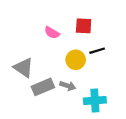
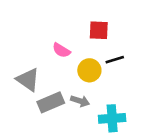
pink semicircle: (52, 33) -> (61, 50), moved

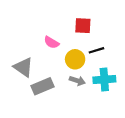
gray arrow: (80, 101) -> (77, 81), moved
cyan cross: (112, 118) -> (104, 80), moved

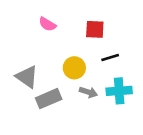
pink semicircle: (51, 42) -> (47, 24), moved
yellow circle: (75, 59) -> (74, 68), moved

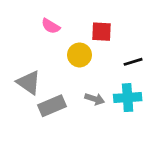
black line: (110, 58) -> (133, 62), moved
yellow circle: (74, 68) -> (79, 55), moved

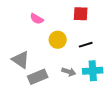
red square: (101, 32) -> (81, 14), moved
black line: (133, 62) -> (86, 45), moved

